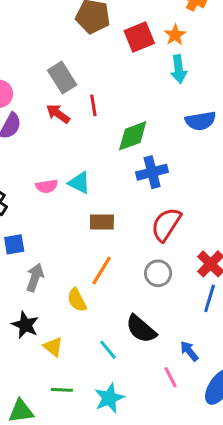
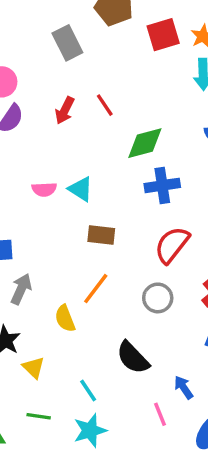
gray rectangle: (62, 78) -> (67, 43), moved
red line: (93, 105) -> (105, 105), turned -30
red arrow: (58, 114) -> (65, 110), turned -105
cyan line: (108, 350) -> (88, 391), moved

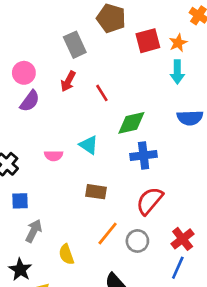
red arrow: (65, 110) -> (68, 81), moved
cyan triangle: (81, 189) -> (89, 145), moved
orange line: (96, 289) -> (108, 234), moved

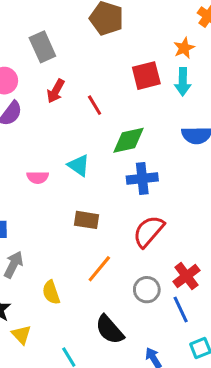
red square: (148, 41) -> (146, 76), moved
gray rectangle: (75, 45) -> (42, 47), moved
gray circle: (137, 241) -> (147, 290), moved
blue line: (178, 268) -> (181, 309), turned -50

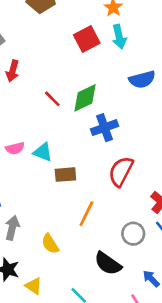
red line: (95, 105) -> (52, 99), moved
cyan triangle: (79, 165) -> (43, 152), moved
gray circle: (147, 290) -> (133, 234), moved

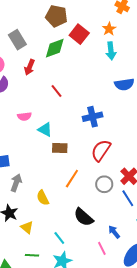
red square: (87, 39) -> (79, 34), moved, turned -30
green diamond: (85, 98) -> (55, 48), moved
pink semicircle: (15, 148) -> (24, 116), moved
gray circle: (133, 234) -> (104, 184), moved

